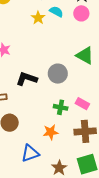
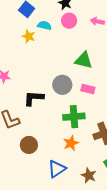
pink rectangle: (82, 104) -> (88, 89), moved
green cross: (61, 107) -> (74, 117), size x1.5

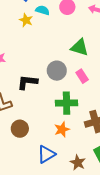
pink rectangle: (88, 89) -> (82, 76), turned 40

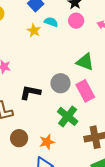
pink rectangle: (82, 76) -> (85, 91), size x1.5
green cross: (67, 103) -> (68, 116), turned 35
orange star: (62, 129) -> (47, 142), moved

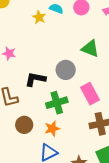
pink rectangle: (85, 91) -> (90, 94), moved
green cross: (68, 116) -> (57, 103), moved, turned 35

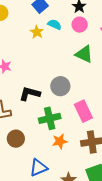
green triangle: (90, 49) -> (84, 54), moved
orange star: (52, 129) -> (60, 141), moved

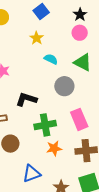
cyan semicircle: (55, 24) -> (51, 59), moved
gray circle: (60, 86) -> (64, 86), moved

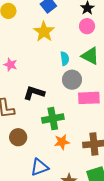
yellow star: (37, 38) -> (44, 32), size x1.5
cyan semicircle: (51, 59) -> (65, 59), moved, turned 56
pink rectangle: (79, 119) -> (89, 98), moved, turned -70

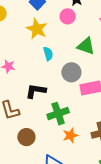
pink circle: (87, 26) -> (68, 16), moved
cyan semicircle: (65, 59) -> (48, 54), moved

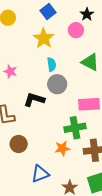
gray circle: (71, 72) -> (57, 84), moved
green cross: (58, 114) -> (75, 128), moved

